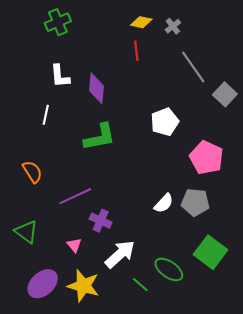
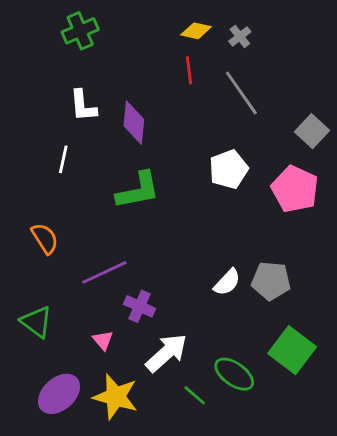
gray line: (193, 67) -> (241, 93), moved
pink pentagon: (206, 158) -> (295, 189), moved

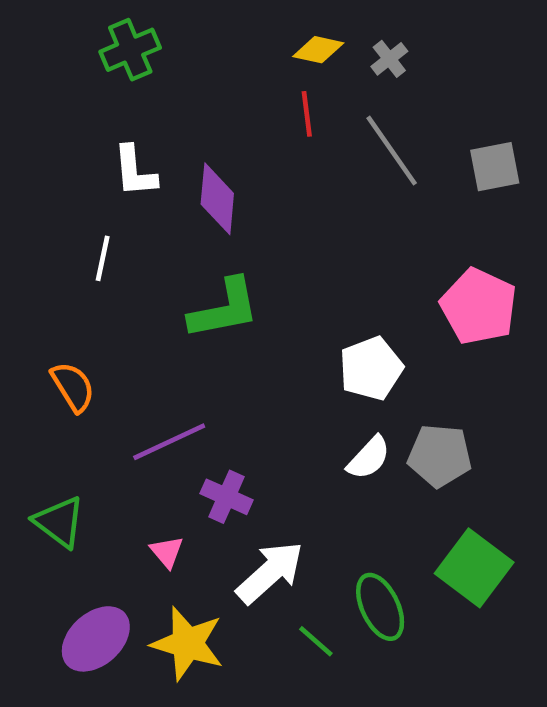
gray square: (312, 131) -> (495, 167), moved, turned 36
white pentagon: (229, 169) -> (371, 368), moved
green ellipse: (234, 374) -> (380, 607), turned 30

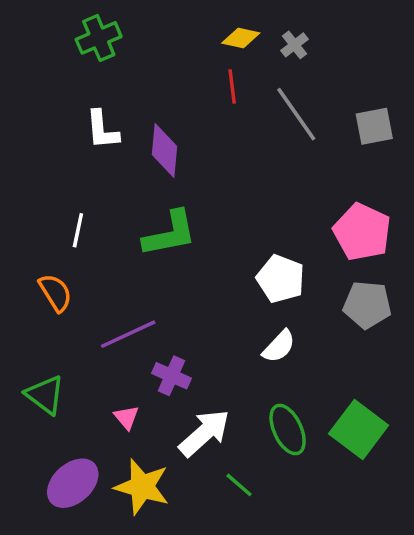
white line: (103, 258) -> (78, 230), moved
white pentagon: (371, 368) -> (281, 279), turned -30
gray pentagon: (440, 456) -> (367, 305), moved
green ellipse: (380, 607) -> (288, 429), moved

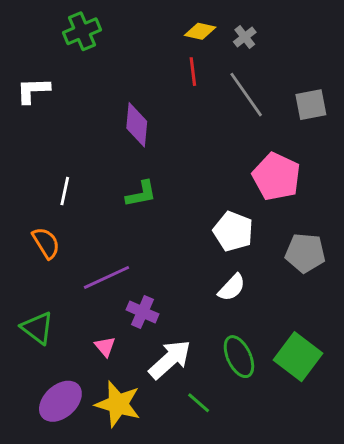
white L-shape: (102, 130) -> (33, 90), moved, turned 93
pink pentagon: (362, 232) -> (276, 177), moved
green L-shape: (170, 234) -> (141, 194), size x0.7

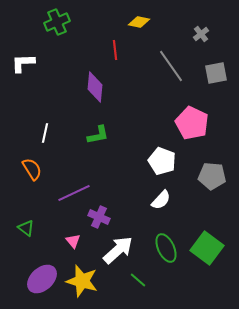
gray cross: (245, 37) -> (201, 34), moved
red line: (193, 72) -> (115, 50), moved
green triangle: (37, 328) -> (26, 228), size x0.7

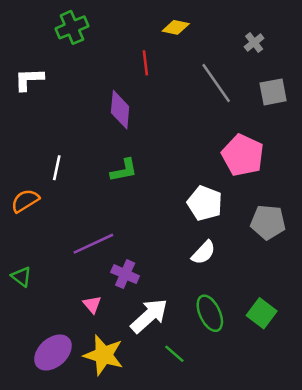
orange semicircle: (32, 169) -> (25, 201), moved, turned -90
green triangle: (26, 228) -> (21, 277), moved
green square: (207, 248) -> (262, 313), size x0.7

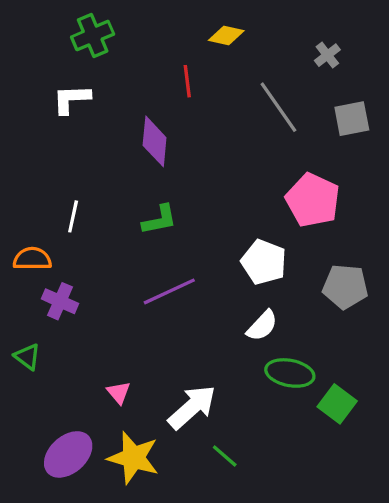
white L-shape: (29, 79) -> (71, 99), moved
orange semicircle: (25, 201) -> (32, 259), turned 32
purple line: (93, 244) -> (169, 291), moved
purple cross: (125, 274) -> (60, 301), moved
green ellipse: (210, 313) -> (290, 373), moved, turned -54

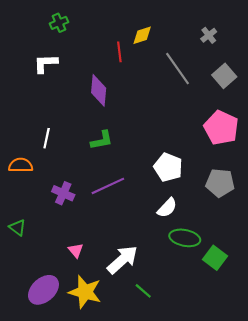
green cross: (93, 35) -> (59, 23), size x0.7
yellow diamond: (226, 35) -> (142, 35), moved, turned -30
gray square: (352, 119) -> (224, 76), turned -30
pink pentagon: (313, 200) -> (221, 128), moved
purple cross: (60, 301) -> (63, 193), moved

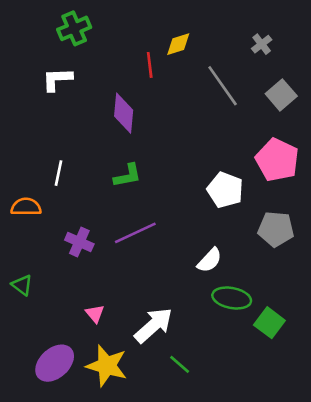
green cross: (59, 23) -> (74, 28), size x1.4
white pentagon: (168, 167) -> (225, 190), moved

